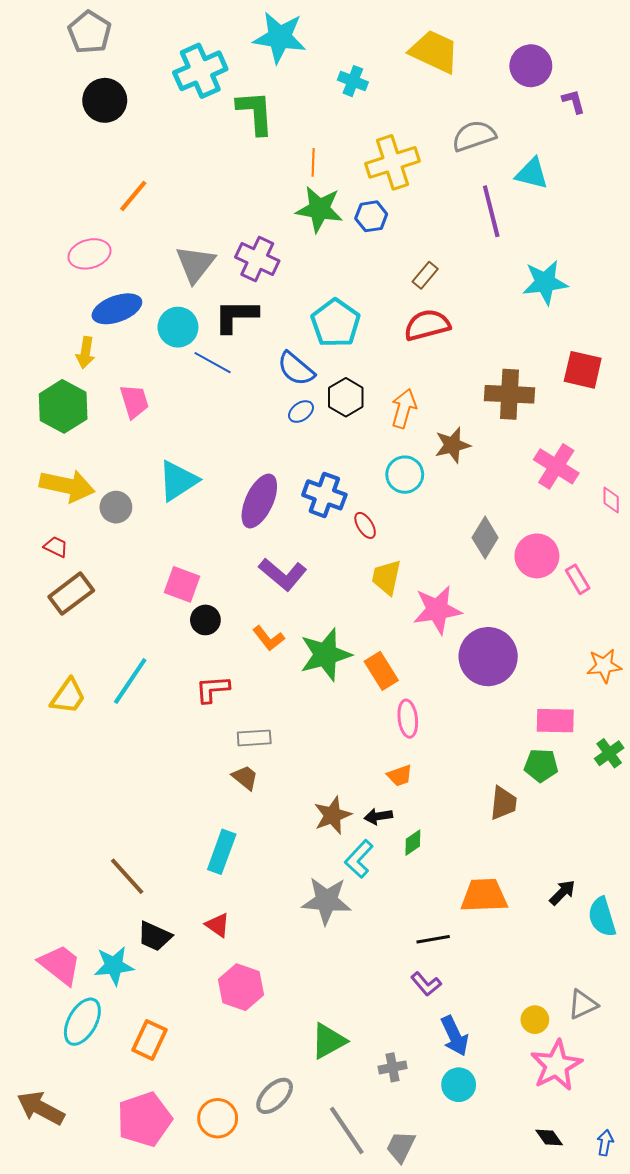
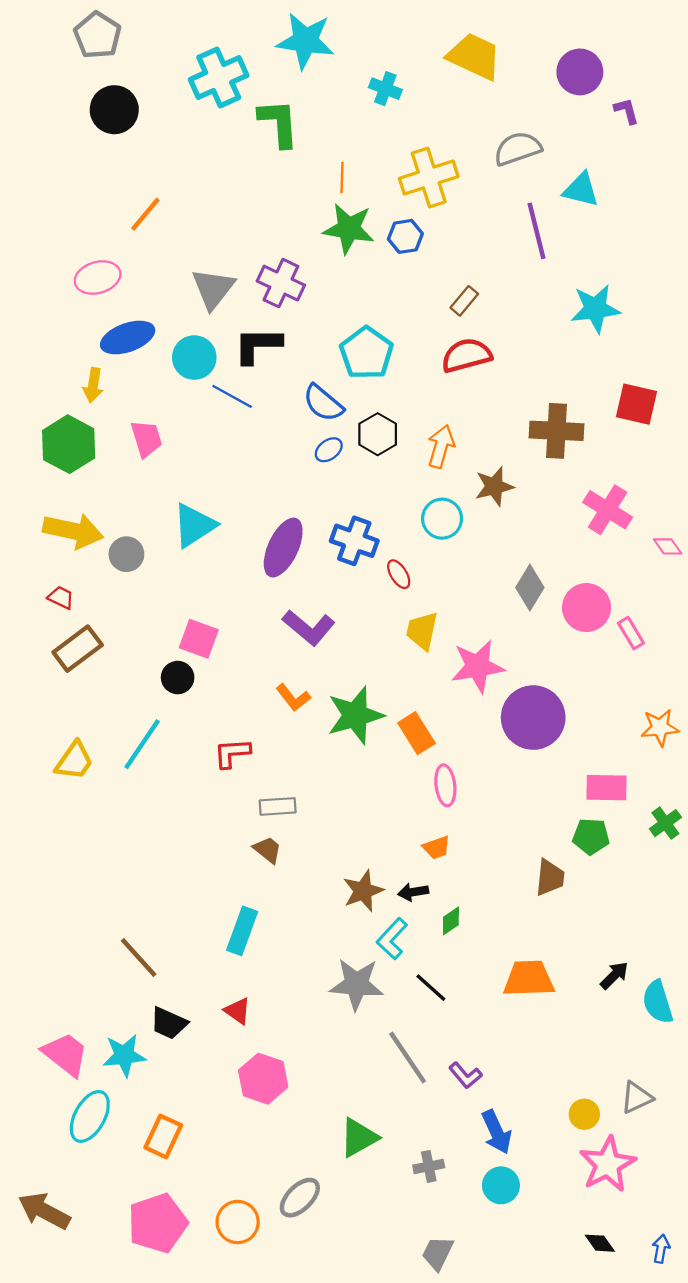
pink diamond: (611, 500) -> (668, 546), turned -36
black circle: (205, 620) -> (178, 678), moved
black line: (433, 939) -> (431, 988), moved, turned 52
gray line: (347, 1130) -> (408, 1058), moved

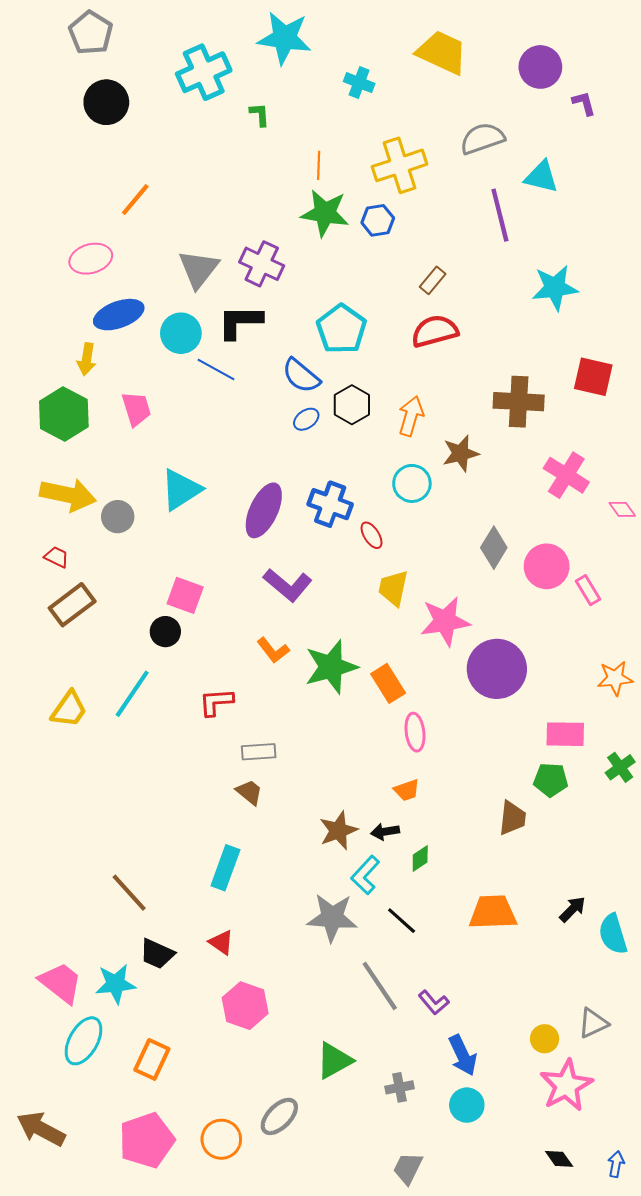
green L-shape: (279, 123) -> (260, 115), size x0.5

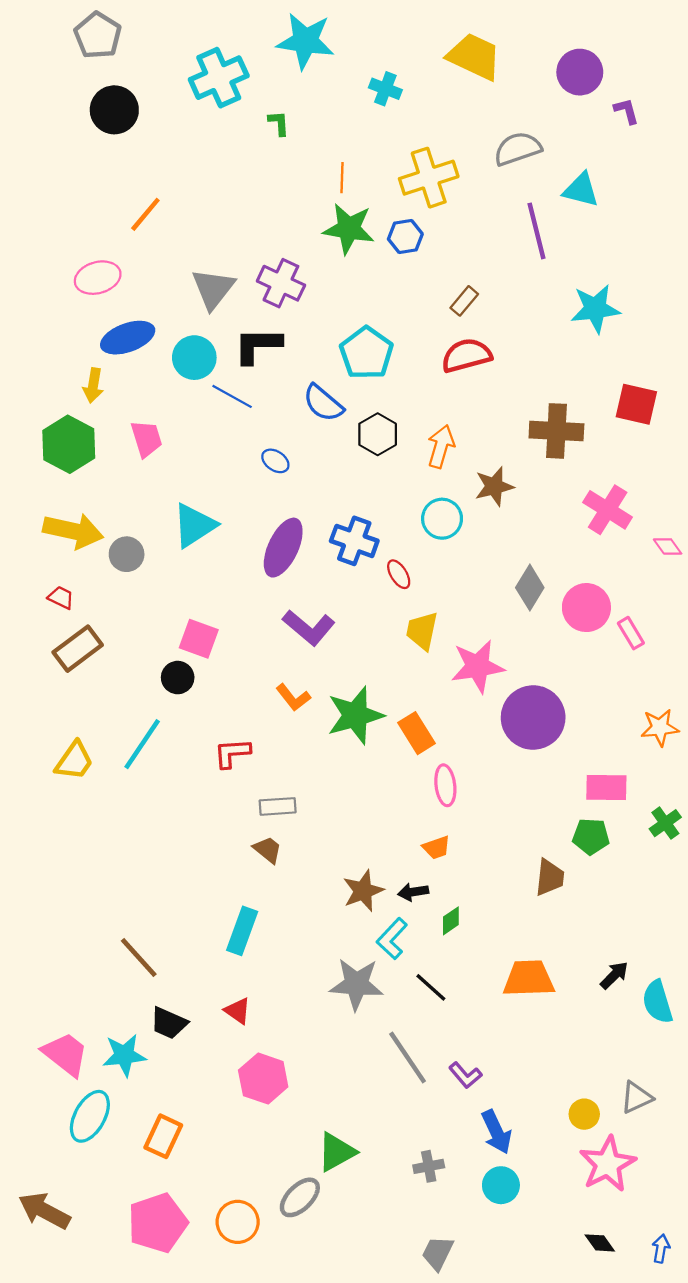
blue ellipse: (306, 419) -> (275, 461), moved, turned 70
green triangle: (334, 1061) -> (336, 1152), moved

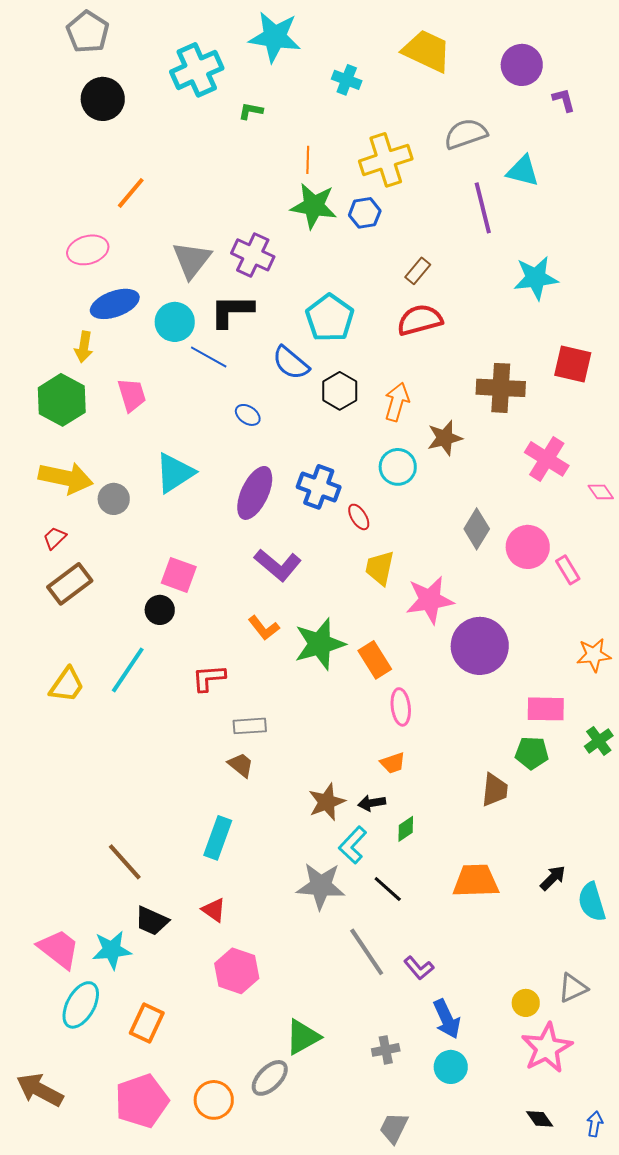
green L-shape: (279, 123) -> (251, 111), turned -75
red trapezoid: (61, 598) -> (55, 538), turned -70

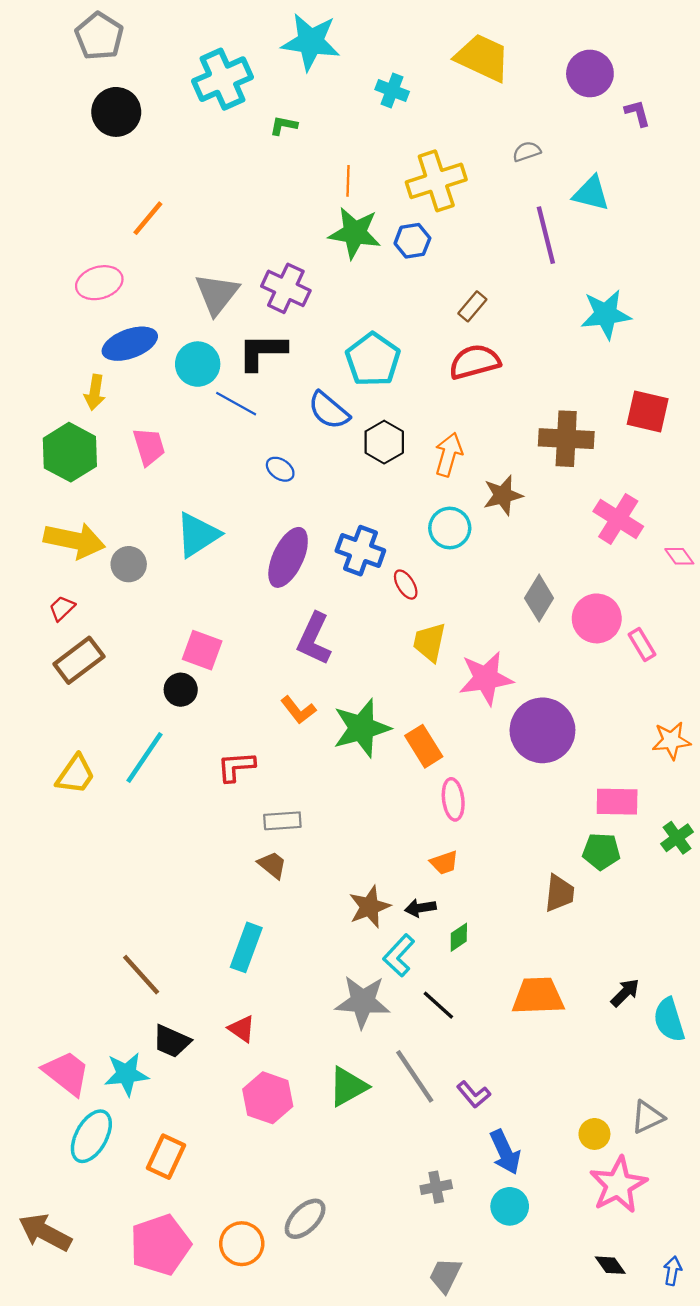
gray semicircle: (466, 134) -> (527, 151), size x0.6
purple L-shape: (278, 565) -> (314, 639), turned 75
green triangle: (303, 1037) -> (348, 1087), moved

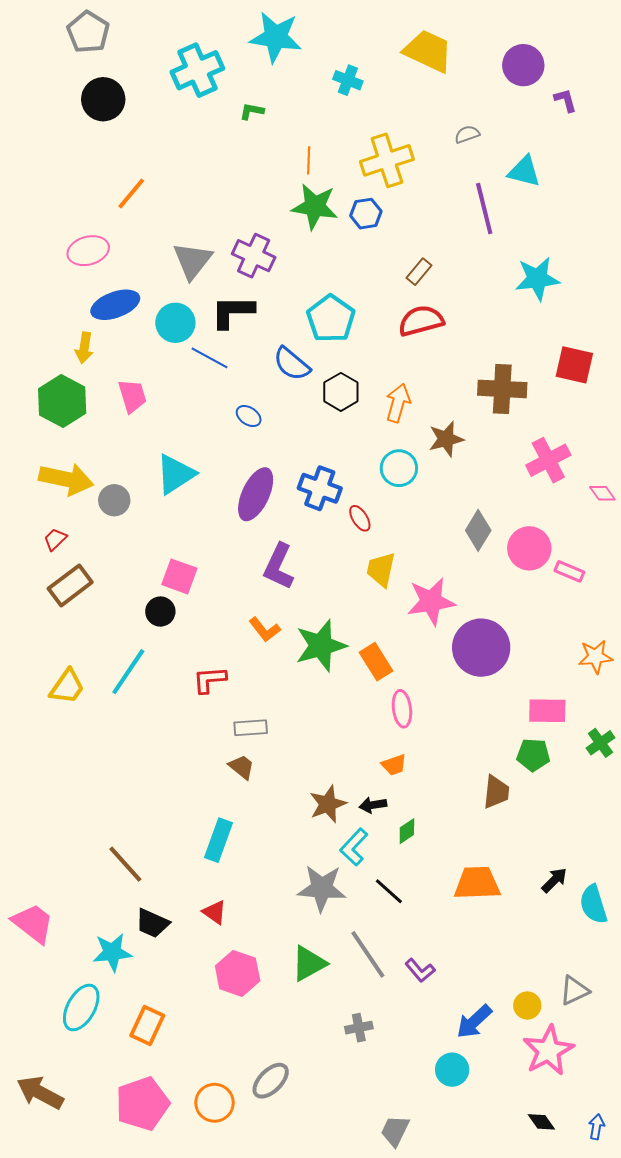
pink cross: (618, 519) -> (548, 460), turned 30
pink rectangle: (642, 644) -> (569, 571), turned -36
pink trapezoid: (66, 1073) -> (33, 923), moved
blue arrow: (505, 1152) -> (474, 1022), moved, turned 72
gray cross: (436, 1187) -> (359, 1028), moved

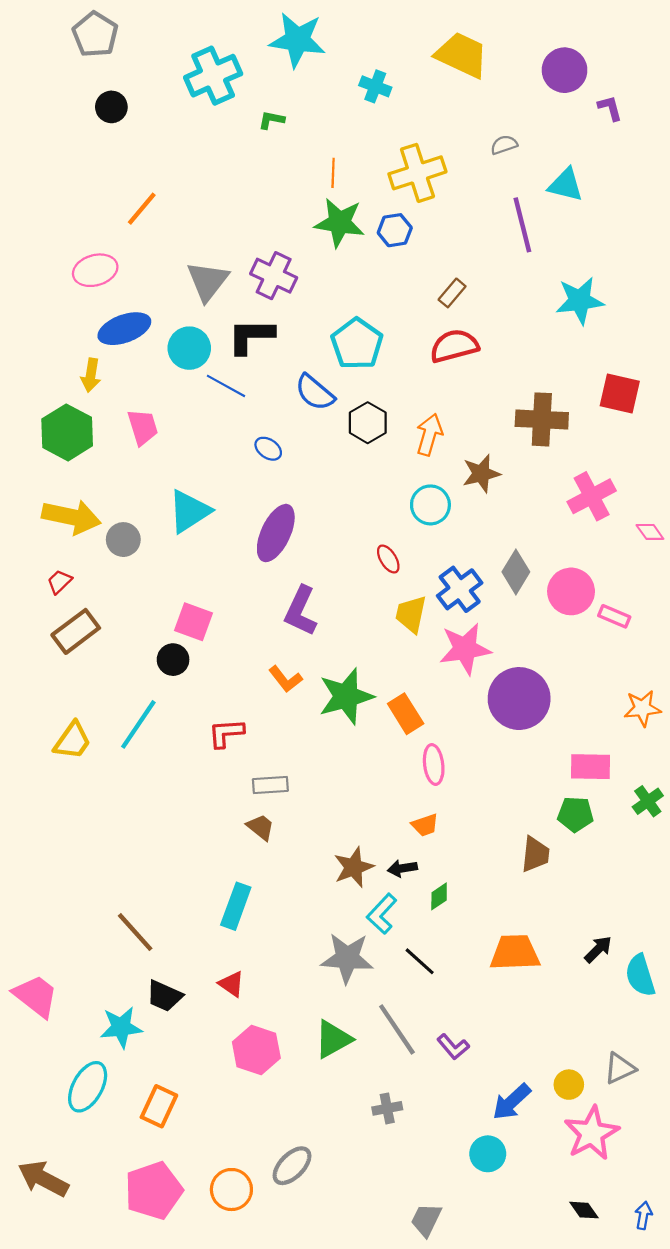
black circle: (103, 99) -> (111, 107), size x0.7
blue cross: (320, 488) -> (460, 589), moved, turned 33

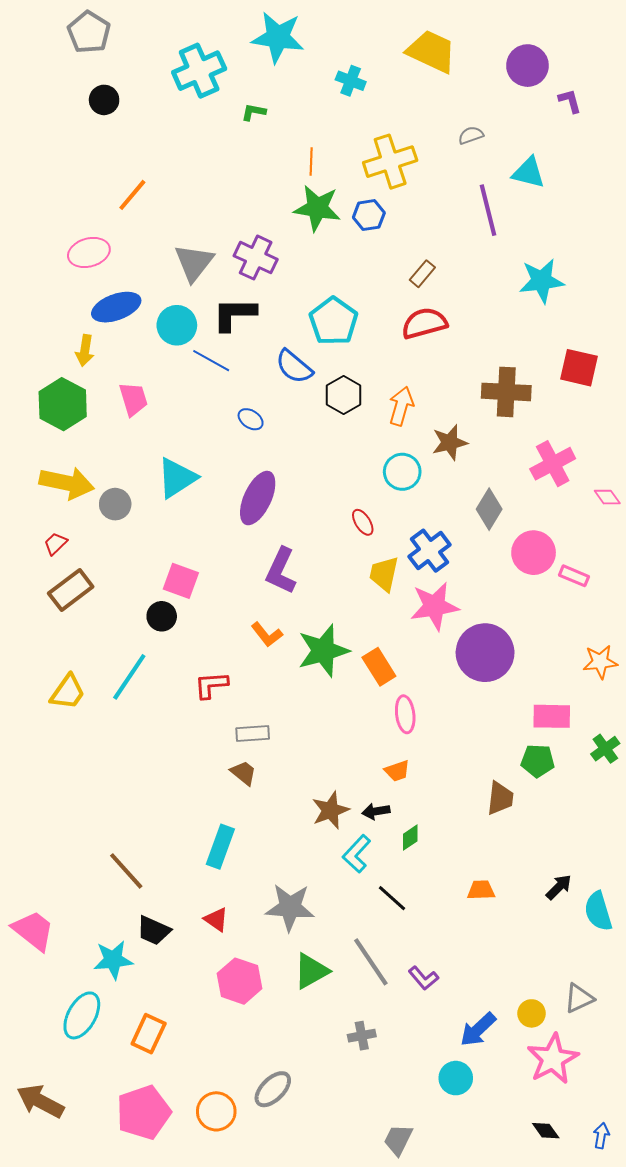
gray diamond: (516, 572) -> (489, 509), moved
orange trapezoid: (515, 953) -> (481, 890), size x0.6
gray star: (347, 958) -> (290, 907), moved

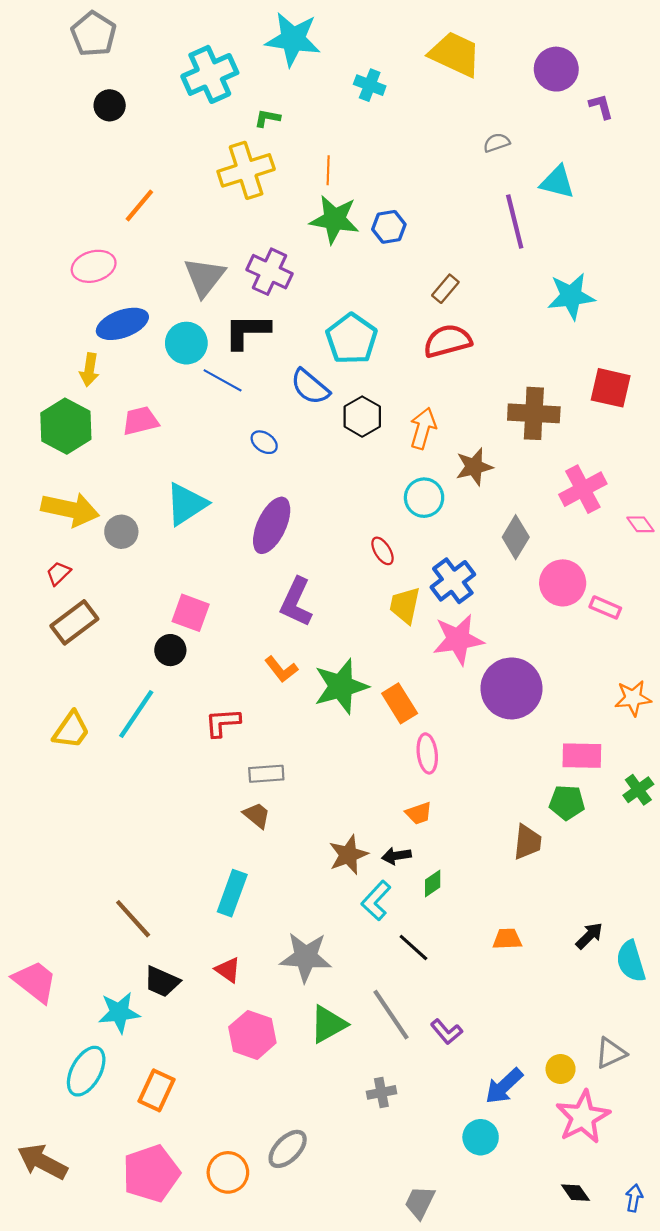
yellow cross: (390, 162) -> (246, 170), moved
pink trapezoid: (133, 399) -> (141, 421), turned -87

